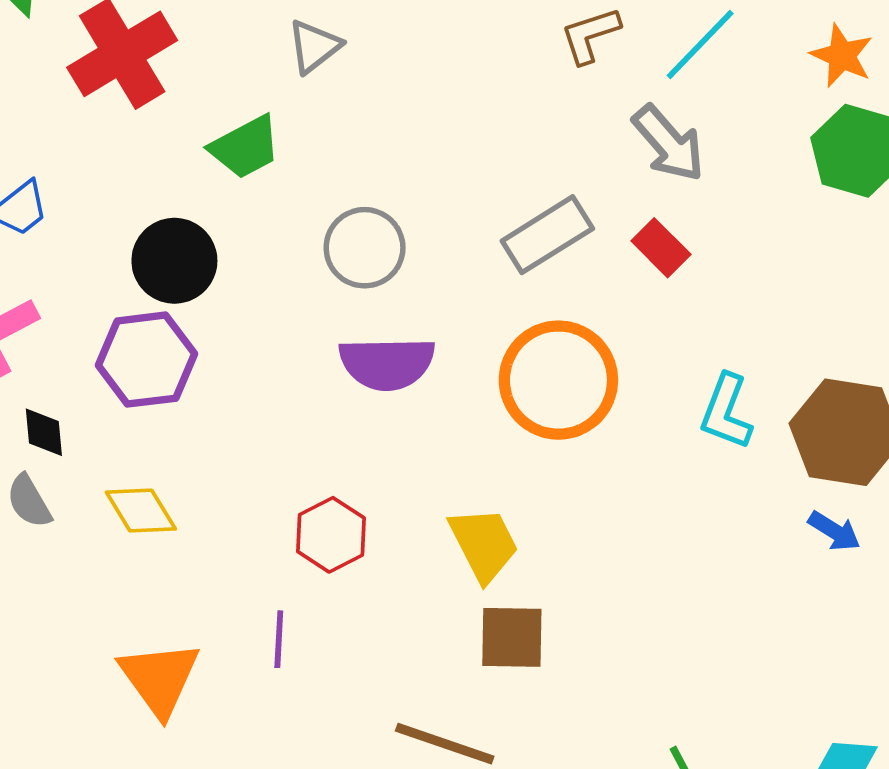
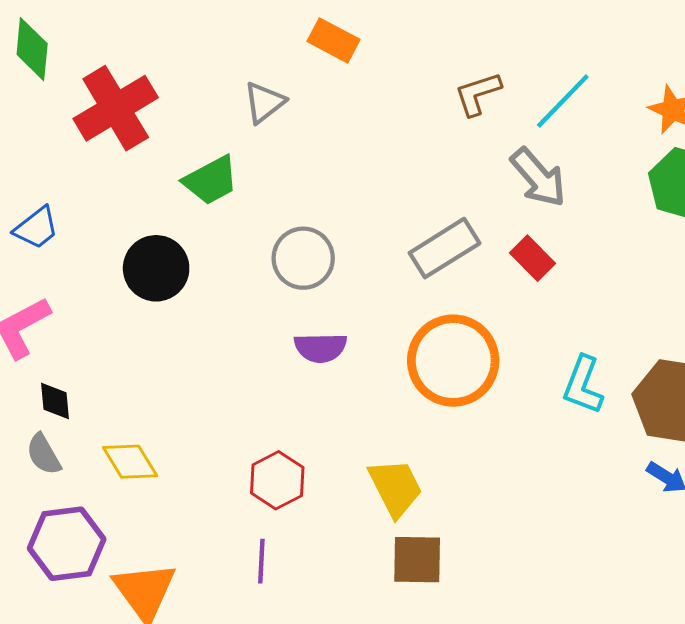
purple hexagon: (146, 360) -> (67, 544), moved
purple semicircle: (387, 363) -> (320, 348), size x0.7
purple line: (279, 639) -> (261, 561), moved

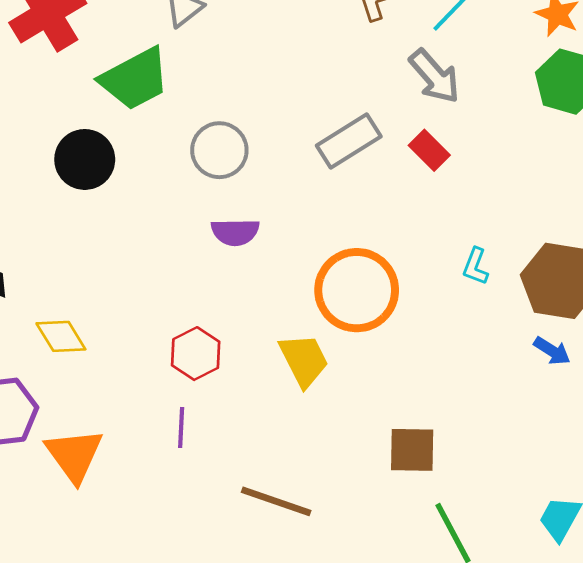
green trapezoid: (211, 180) -> (135, 79), size x1.4
orange circle: (453, 361) -> (357, 290), moved
cyan L-shape: (583, 385) -> (475, 266), size x0.7
brown square: (417, 560) -> (412, 450), moved

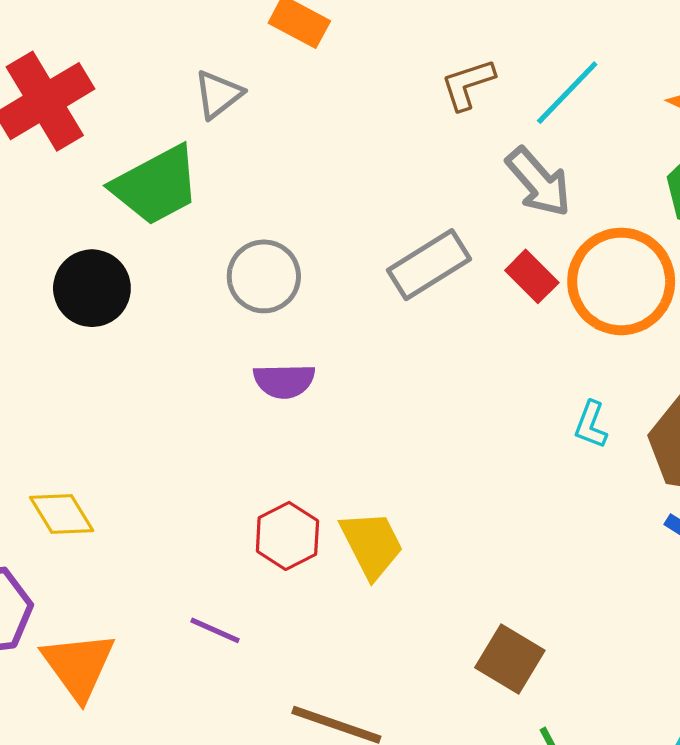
orange circle: (357, 290) -> (621, 281), moved
red hexagon: (196, 354) -> (287, 536), moved
purple line: (181, 427) -> (215, 630), turned -69
brown square: (412, 450) -> (510, 659), turned 30

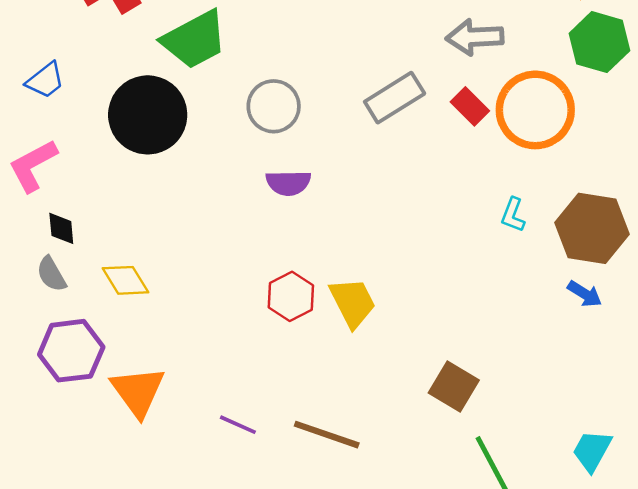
gray arrow: (539, 182) -> (475, 37), turned 128
black circle: (92, 288) -> (148, 115), size x1.4
purple line: (215, 630) -> (238, 425), moved

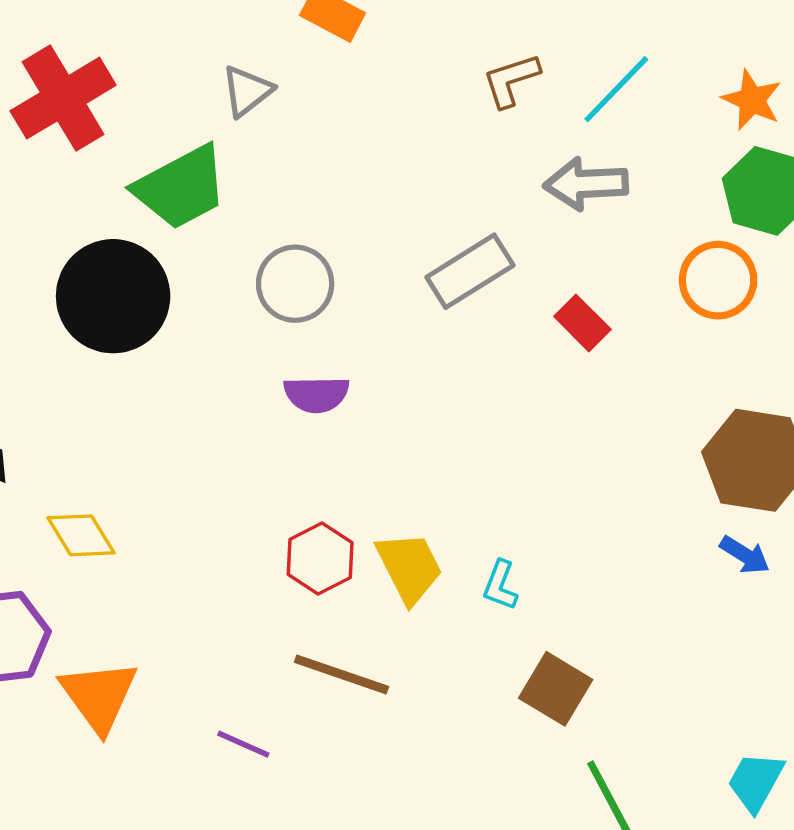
red rectangle: (470, 106) -> (582, 323), moved
orange circle: (535, 110) -> (718, 280), moved, size x0.7
cyan L-shape: (513, 215) -> (500, 585), moved
brown line: (327, 435) -> (341, 674), moved

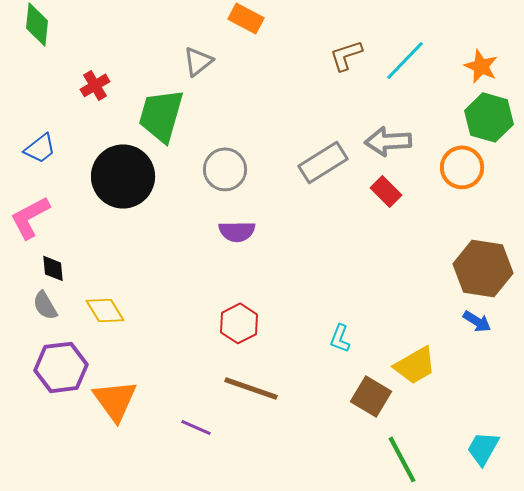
red cross: (63, 98) -> (95, 85), moved, size x0.5
gray arrow: (586, 184) -> (388, 141), moved
green trapezoid: (181, 187) -> (161, 115), turned 134
yellow trapezoid: (409, 567) -> (415, 365), moved, turned 87

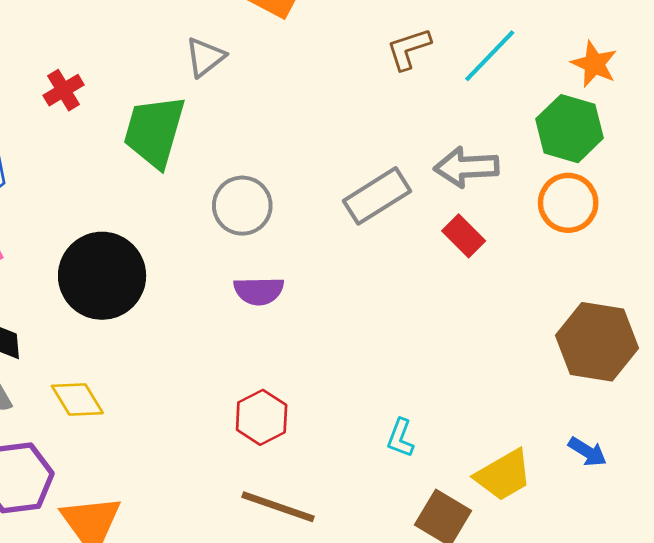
green hexagon: (489, 117) -> (570, 129), moved
black circle: (123, 176) -> (102, 276), moved
blue arrow: (477, 321) -> (587, 452), moved

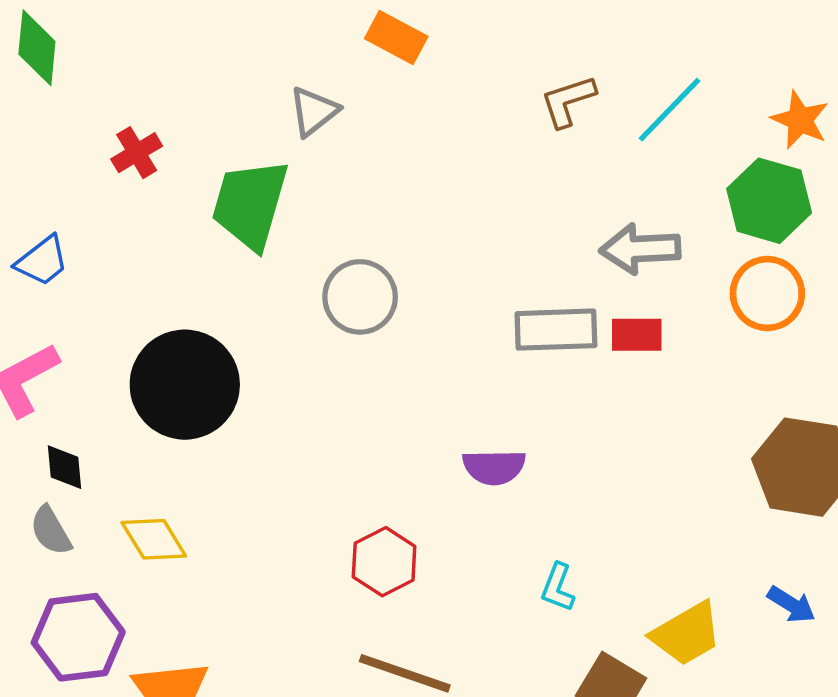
gray rectangle: (377, 196) -> (556, 330), moved, turned 30
red rectangle: (464, 236) -> (637, 335), turned -45
purple semicircle: (259, 291) -> (494, 467), moved

